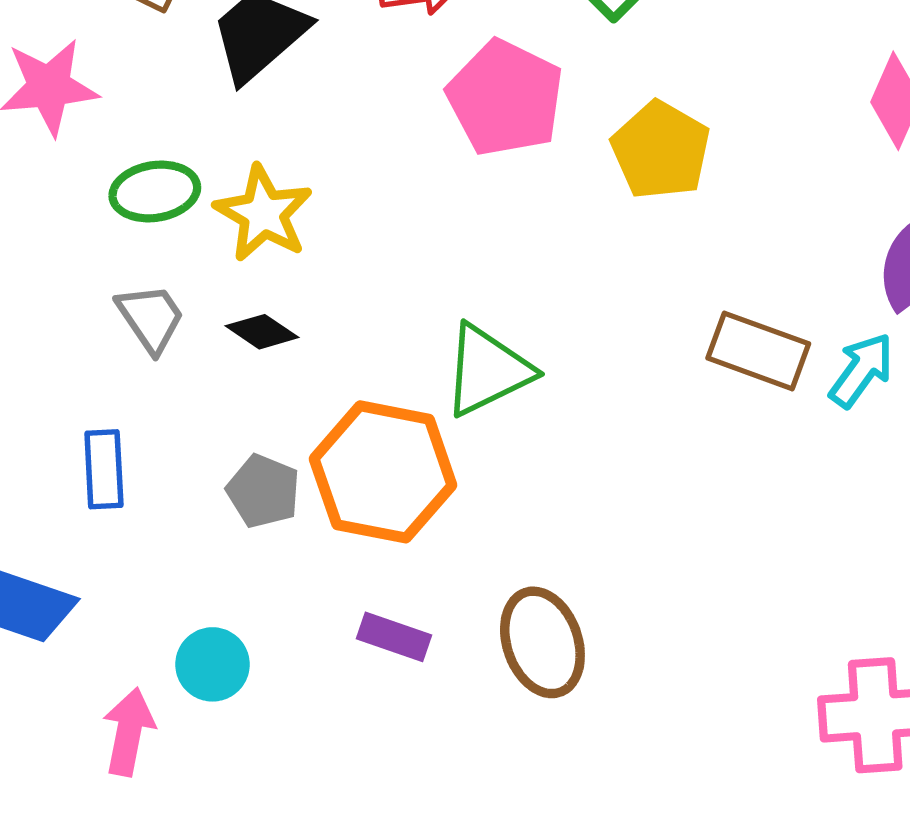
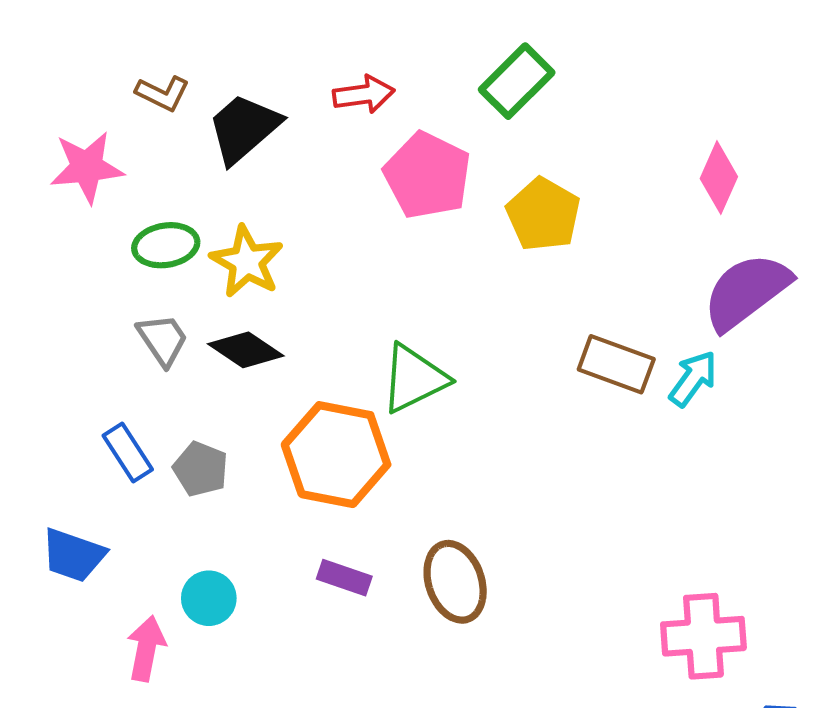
black diamond: (262, 332) -> (246, 350), size x1.4
blue rectangle: (104, 469) -> (128, 453), turned -30
gray pentagon: (263, 491) -> (201, 469), moved

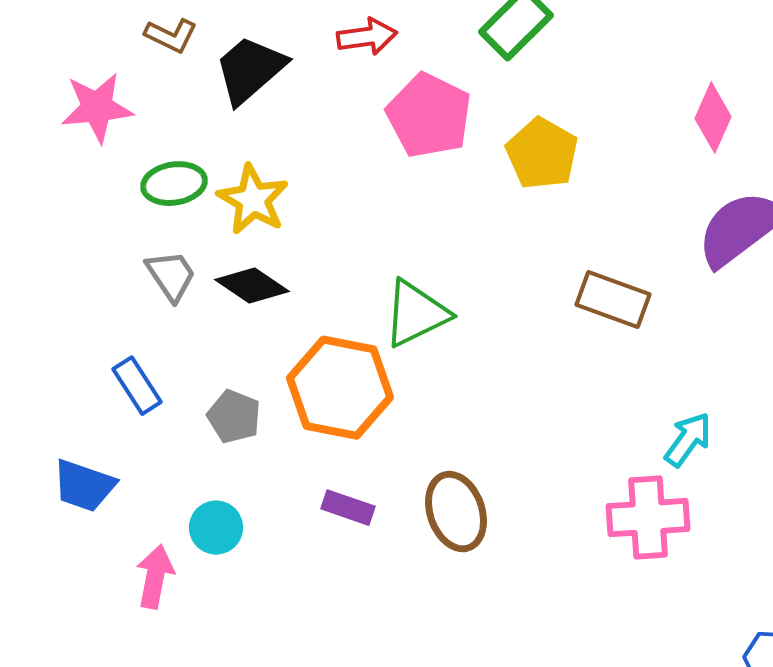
cyan arrow: (693, 379) -> (688, 440), moved
gray pentagon: (201, 469) -> (234, 417), moved
pink cross: (703, 636) -> (648, 518), moved

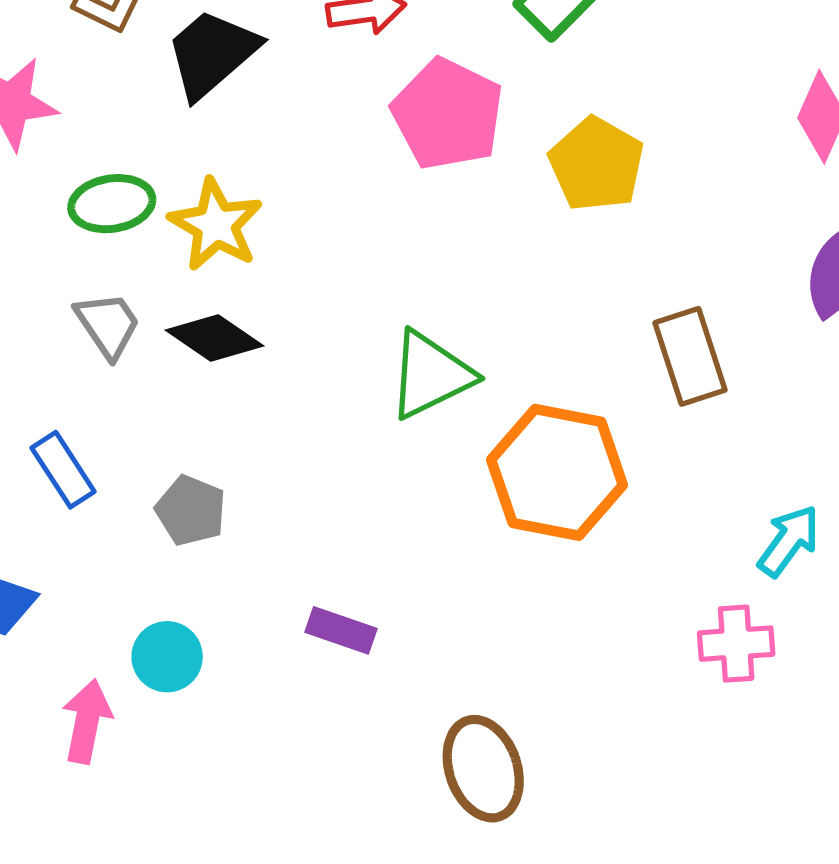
brown rectangle: (613, 300) -> (690, 356), turned 52
orange hexagon: (340, 388) -> (557, 472), moved
brown ellipse: (456, 512) -> (483, 769), moved
pink cross: (648, 518) -> (736, 644), size x0.7

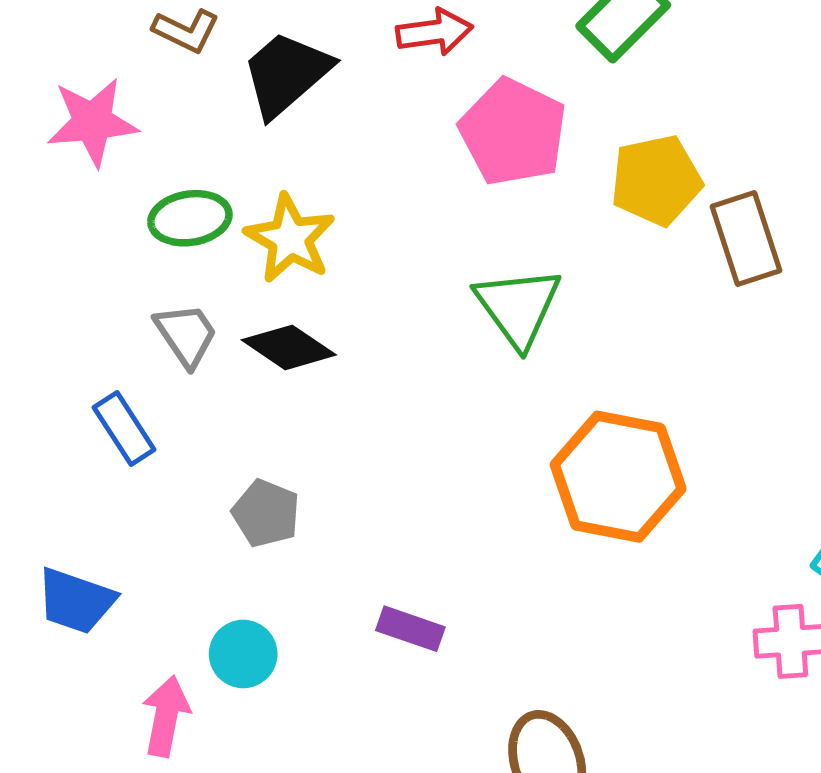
yellow pentagon: (596, 164) -> (656, 180), turned 30
brown rectangle: (690, 356) -> (746, 238), moved
green triangle: (431, 375) -> (518, 307), moved, turned -40
blue rectangle: (63, 470) -> (124, 429), moved

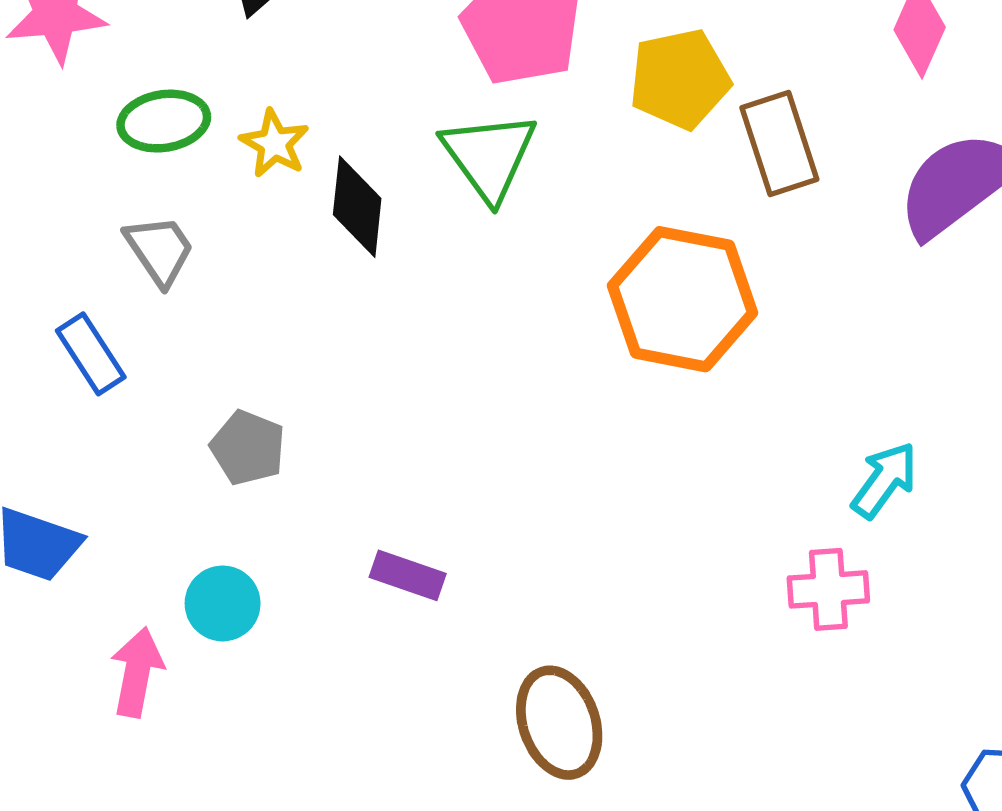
yellow star: (290, 238) -> (274, 143), size x0.7
green triangle: (518, 307) -> (489, 156), moved
black diamond: (289, 347) -> (357, 207), moved, turned 62
orange hexagon: (618, 477) -> (683, 299), moved

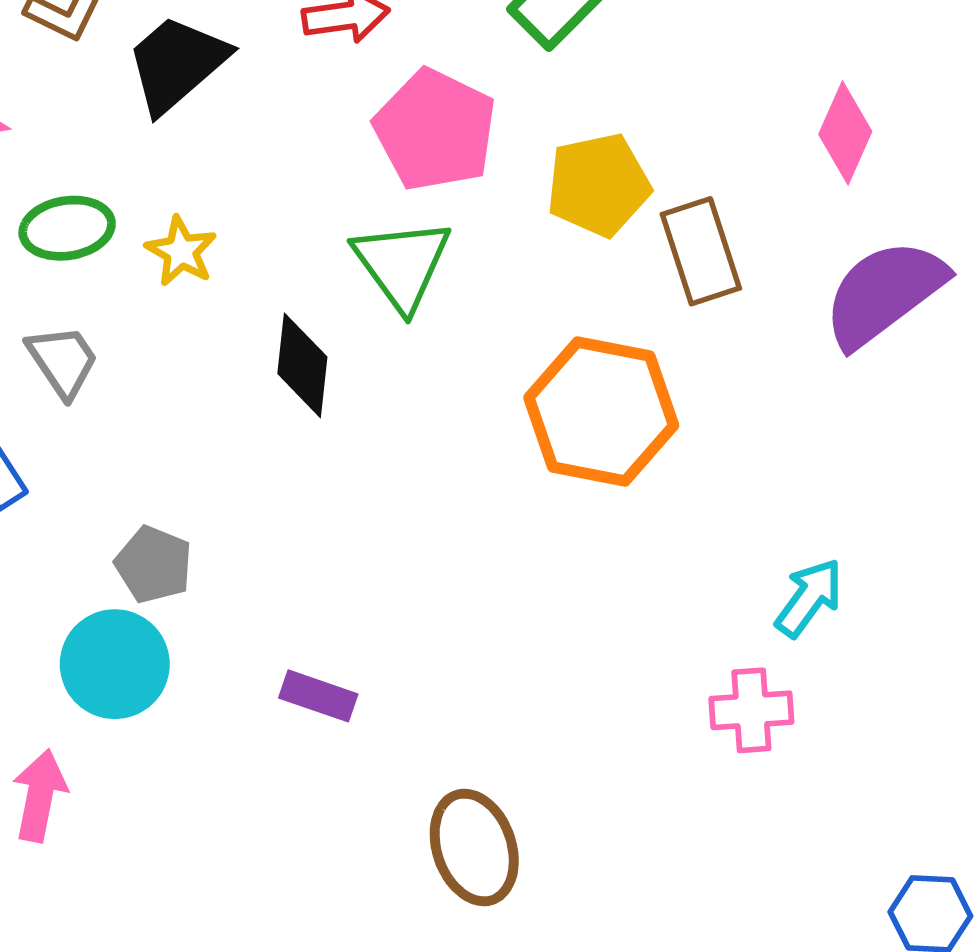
black diamond: (357, 207) -> (302, 365), moved
cyan circle: (223, 603) -> (115, 664), moved, size x1.4

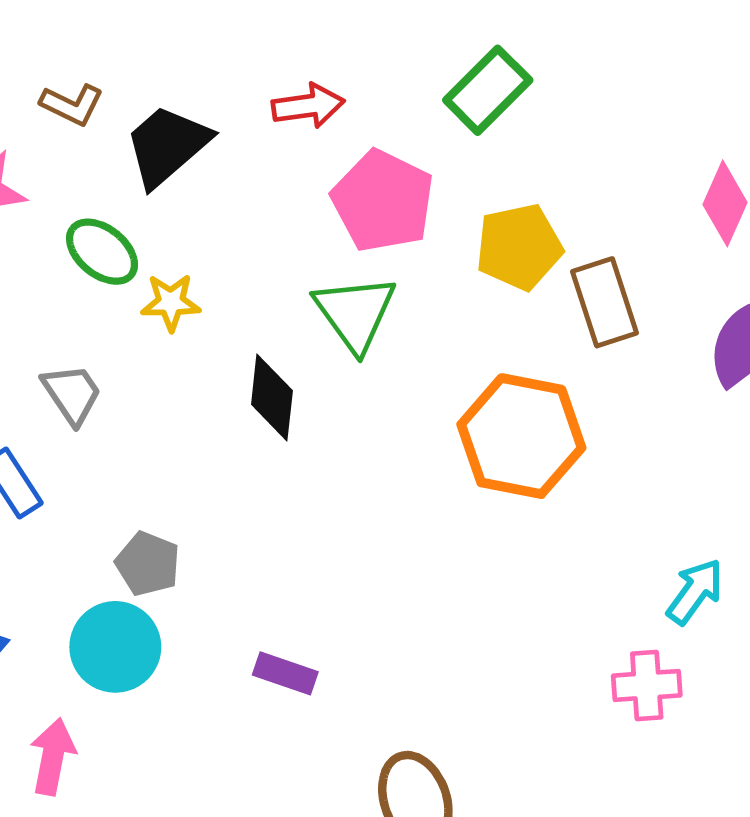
green ellipse: (67, 228) -> (102, 252), moved, turned 48
yellow star: (181, 251) -> (171, 302), turned -30

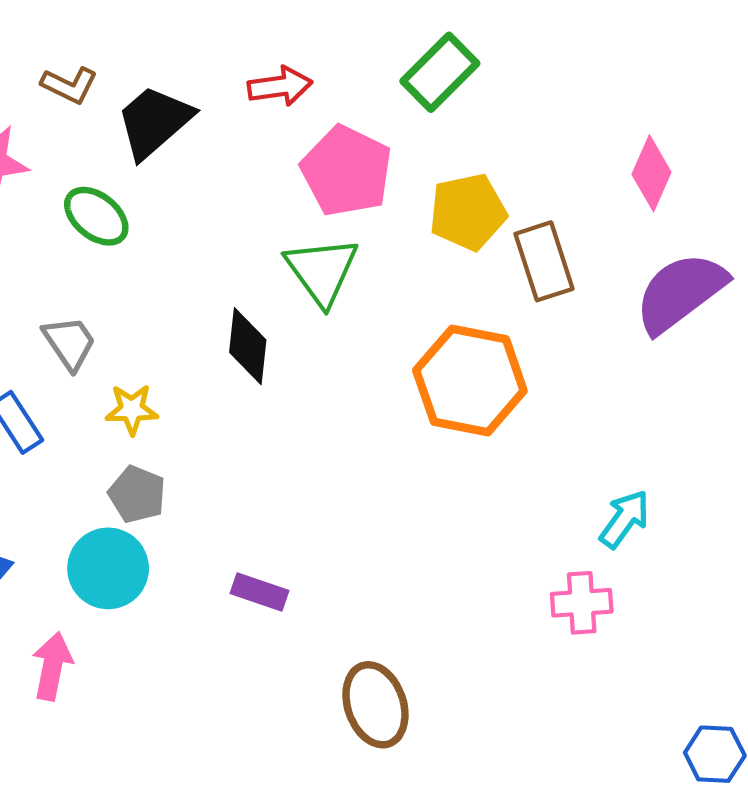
yellow star: (171, 302) -> (132, 409), moved

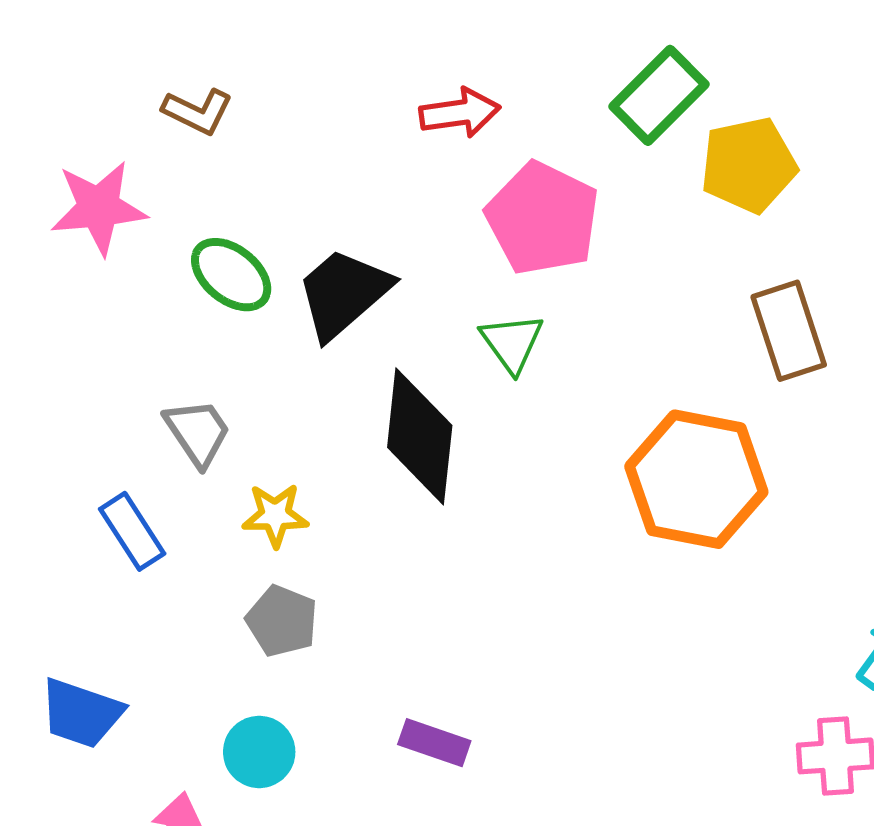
black trapezoid: (154, 122) -> (343, 293), moved
yellow pentagon: (468, 212) -> (749, 165), moved
green triangle: (322, 271) -> (512, 343), size x0.7
black diamond: (248, 346) -> (420, 436), size x1.4
cyan circle: (108, 568) -> (259, 752), moved, size x0.7

